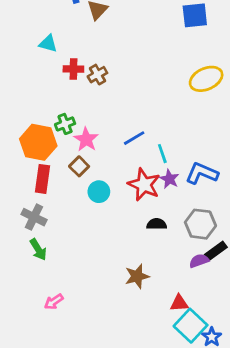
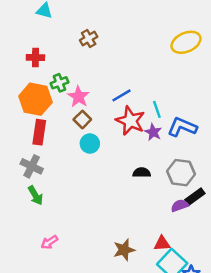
red cross: (73, 69) -> (35, 57), moved
cyan line: (162, 154) -> (157, 109), moved
brown square: (79, 166) -> (82, 119), moved
red star: (144, 185) -> (130, 121), moved
brown star: (137, 276) -> (124, 250), moved

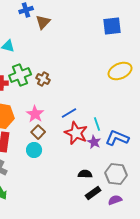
brown cross: (89, 38) -> (43, 79), moved, turned -32
green cross: (59, 83) -> (20, 75), moved, size x1.5
cyan circle: (90, 144) -> (34, 150), moved
black rectangle: (195, 197) -> (93, 193), moved

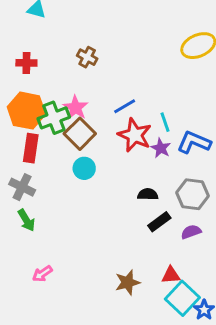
green cross: (20, 75) -> (54, 118), moved
brown square: (38, 132) -> (80, 134), size x1.5
cyan circle: (34, 150) -> (84, 168), moved

